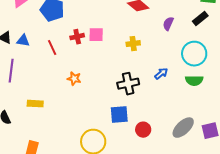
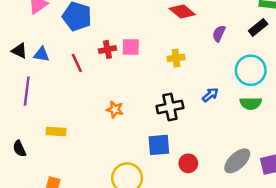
orange star: (74, 79) -> (115, 109), moved

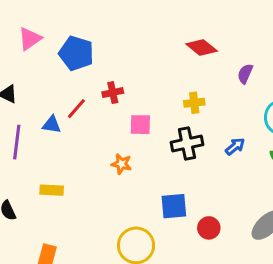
pink square: (131, 47) -> (140, 125), moved
blue triangle: (41, 54) -> (52, 125), moved
red line: (77, 63) -> (76, 109), turned 66
black cross: (170, 107) -> (187, 144), moved

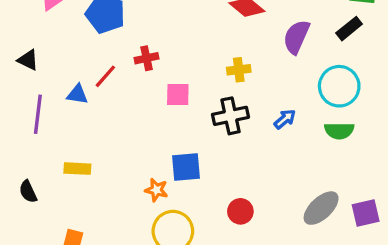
purple semicircle: (245, 74) -> (296, 37), size x1.5
orange star: (121, 164) -> (156, 190), moved
blue square: (174, 206) -> (186, 167), moved
red circle: (209, 228) -> (240, 211), moved

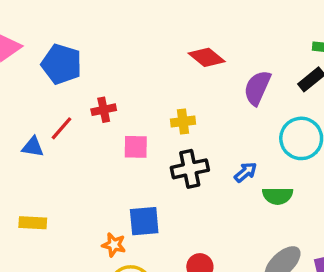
yellow cross: (239, 70) -> (183, 122), moved
green semicircle: (339, 131) -> (278, 196), moved

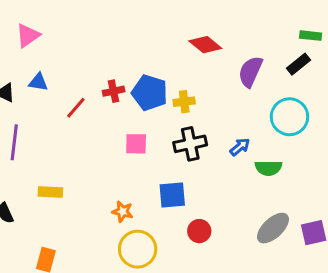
blue pentagon: (61, 64) -> (150, 93), moved
blue triangle: (33, 147) -> (38, 82), moved
pink square: (136, 147) -> (136, 144), moved
blue square: (144, 221) -> (172, 195), moved

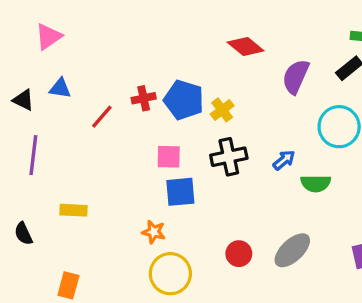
yellow cross: (184, 102) -> (222, 110), turned -30
blue square: (172, 195) -> (180, 192), moved
gray ellipse: (273, 228) -> (292, 250), moved

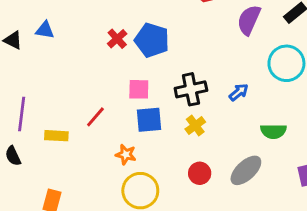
red cross: (144, 98) -> (117, 39), turned -30
yellow cross: (222, 110) -> (195, 126), moved
red line: (102, 117) -> (95, 117), moved
purple line: (33, 155) -> (22, 114), moved
green semicircle: (316, 183) -> (273, 131), moved

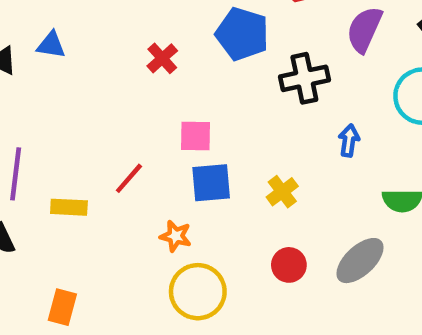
blue pentagon: (152, 40) -> (242, 34), moved
black cross: (191, 89) -> (304, 78), moved
blue arrow: (239, 92) -> (349, 141), turned -42

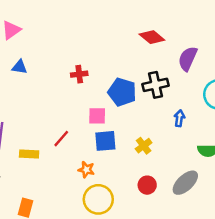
blue pentagon: (242, 34) -> (122, 92), moved
red cross: (162, 58) -> (79, 74), turned 35

